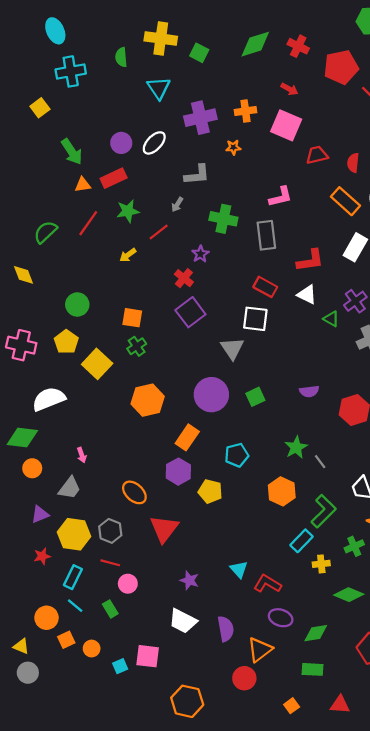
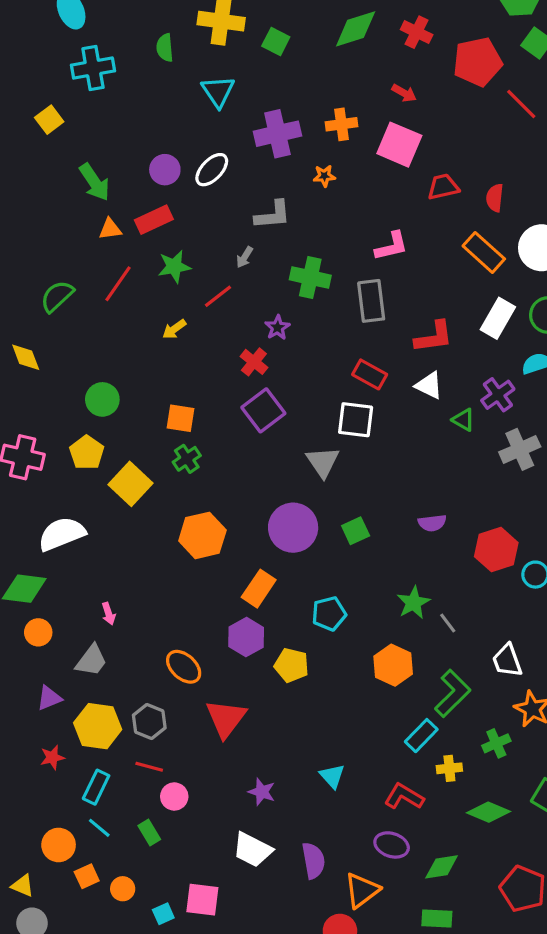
red L-shape: (267, 584) -> (404, 797), moved

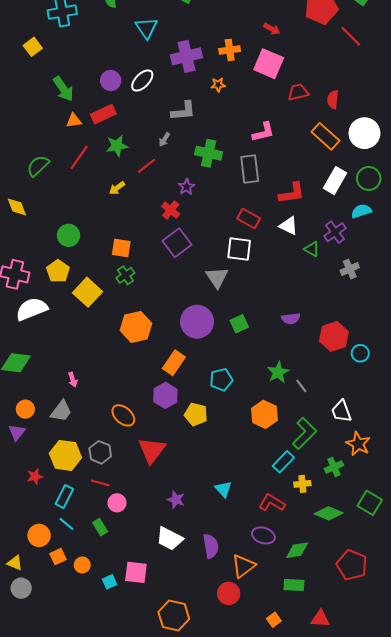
gray cross: (520, 449) -> (350, 269), size x0.7
white semicircle: (62, 534) -> (32, 309), moved
orange circle: (38, 632) -> (25, 409), moved
purple triangle: (49, 698) -> (17, 432), moved, turned -30

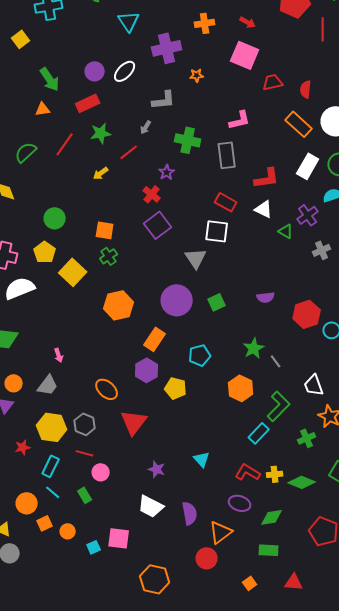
red line: (351, 36) -> (323, 29), turned 45
orange cross: (230, 50) -> (205, 23), moved
orange triangle: (74, 121) -> (43, 109), moved
yellow cross: (302, 484) -> (275, 474), moved

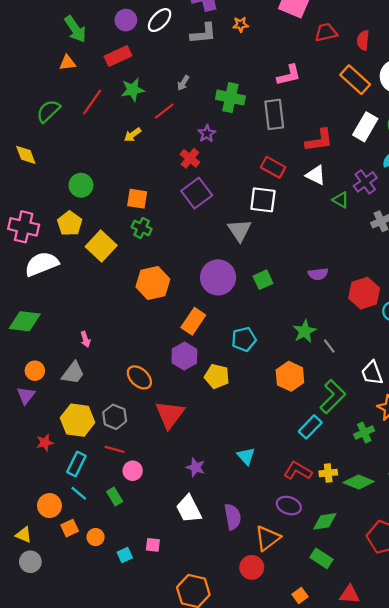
gray L-shape: (164, 100) -> (203, 34), moved
green cross: (109, 256) -> (142, 228), turned -30
white trapezoid: (151, 506) -> (189, 509), turned 36
pink square: (119, 538) -> (153, 545), size x0.6
green rectangle: (269, 550) -> (321, 558), turned 30

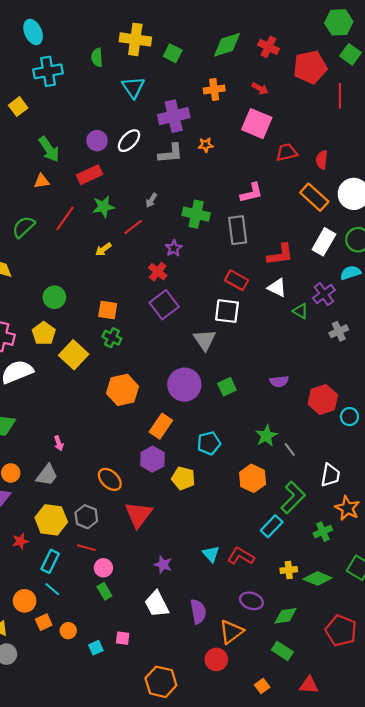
white trapezoid: (372, 373) -> (330, 475), turned -150
red L-shape: (298, 471) -> (241, 556), moved
green rectangle: (115, 497) -> (104, 591), moved

